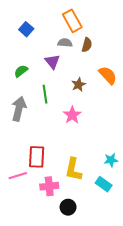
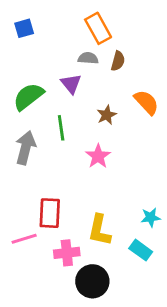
blue square: (26, 29) -> (24, 28), moved, turned 32
green semicircle: (21, 71) -> (28, 97), size x1.6
black circle: (68, 207) -> (92, 281), size x1.5

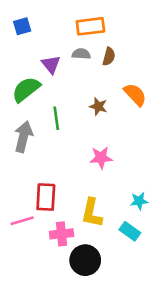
orange rectangle: (98, 28) -> (90, 26), turned -68
purple triangle: (71, 84) -> (51, 64), moved
brown star: (107, 115) -> (98, 106), turned -30
pink star: (98, 156) -> (101, 158), moved, turned 30

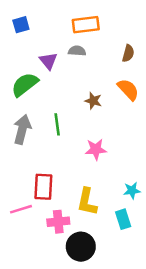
brown semicircle: (109, 56) -> (128, 53), moved
green line: (56, 118) -> (57, 124), moved
cyan rectangle: (130, 231) -> (123, 219), turned 36

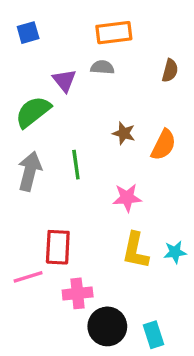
orange semicircle: (128, 90) -> (163, 145), moved, turned 70
yellow L-shape: (87, 202) -> (135, 251), moved
cyan rectangle: (123, 219) -> (154, 335), moved

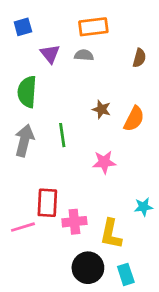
purple triangle: (64, 80) -> (50, 54), moved
green semicircle: (33, 112) -> (27, 92), turned -48
yellow L-shape: (135, 251) -> (111, 234), moved
pink cross: (78, 293) -> (74, 222), moved

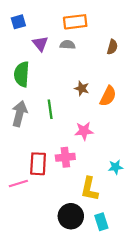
pink cross: (74, 222) -> (65, 157), moved

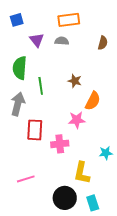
orange semicircle: (108, 96) -> (93, 101), moved
green line: (50, 109) -> (41, 86), moved
red rectangle: (38, 164) -> (35, 130), moved
pink line: (18, 183) -> (26, 179), moved

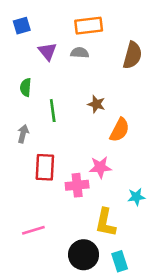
brown semicircle: (103, 43) -> (132, 55), size x1.5
green semicircle: (20, 68) -> (26, 87), size x0.6
gray arrow: (18, 104) -> (23, 134), size x0.6
pink star: (77, 120) -> (100, 167), moved

